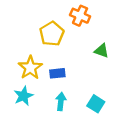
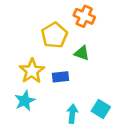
green triangle: (101, 51) -> (82, 53), moved
cyan arrow: (61, 102) -> (72, 114), moved

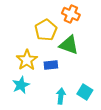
green triangle: (82, 53) -> (69, 45), size x1.5

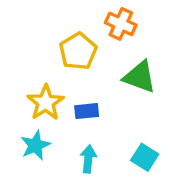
green triangle: (69, 45) -> (140, 77), moved
cyan arrow: (61, 96) -> (88, 159), moved

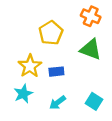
orange cross: (121, 24) -> (91, 16), moved
cyan arrow: (88, 159) -> (58, 103), turned -133

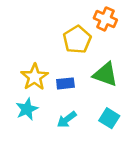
yellow pentagon: (51, 33) -> (77, 40), moved
green triangle: (91, 49) -> (105, 74), moved

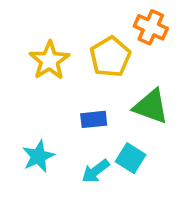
yellow star: (35, 77) -> (49, 60), moved
cyan square: (109, 118) -> (131, 158), moved

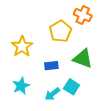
yellow star: (49, 60) -> (22, 46), moved

